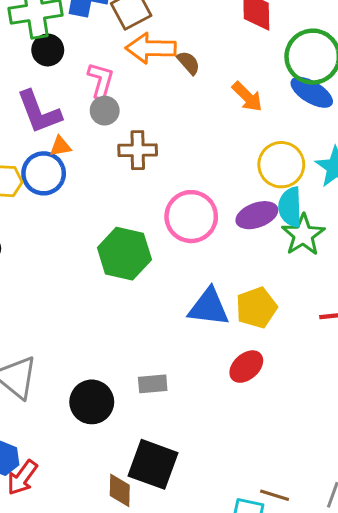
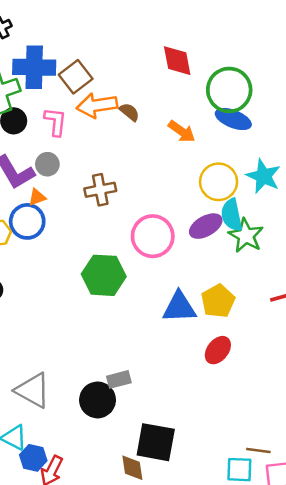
pink L-shape: (101, 81) -> (55, 122), moved
gray circle: (105, 111) -> (47, 164), moved
gray rectangle: (153, 384) -> (119, 379), moved

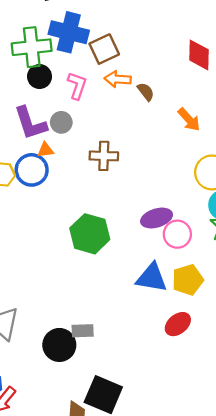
orange arrow: (97, 105) -> (118, 79), size x0.7
purple ellipse: (206, 226) -> (157, 218), moved
pink circle: (153, 236) -> (177, 234), moved, size x0.7

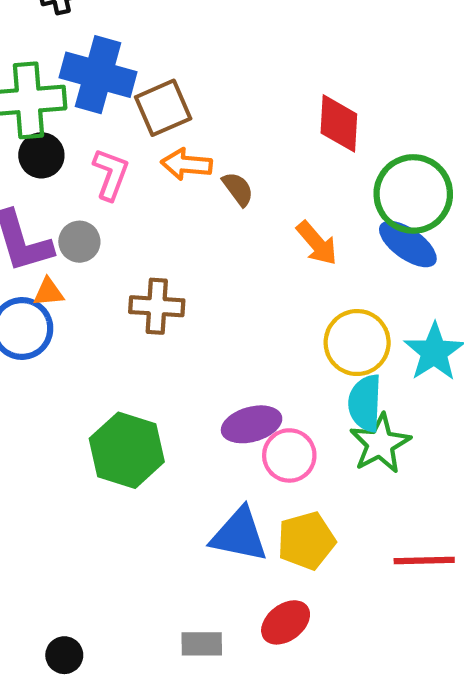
gray rectangle: (83, 331) -> (202, 644), moved
black circle: (59, 345) -> (64, 655), size x0.6

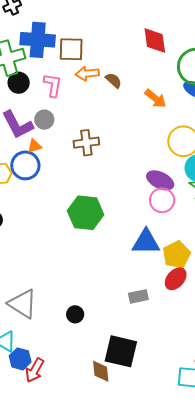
brown square: (163, 108) -> (71, 49), turned 36
purple ellipse: (252, 424) -> (160, 180), moved, turned 52
yellow pentagon: (306, 541) -> (177, 255), moved

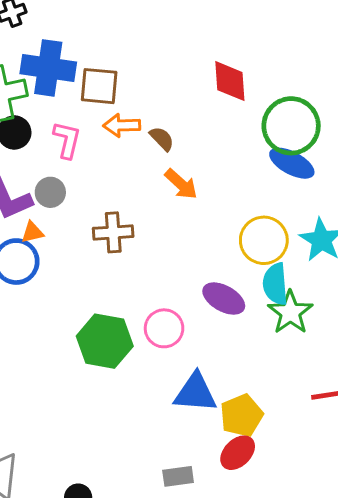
orange arrow: (155, 98) -> (181, 184), moved
pink circle: (162, 200) -> (164, 328), moved

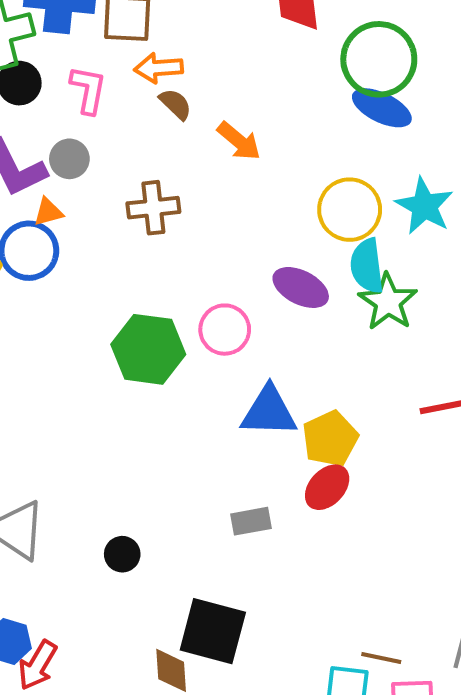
brown semicircle: (162, 139) -> (175, 104), moved

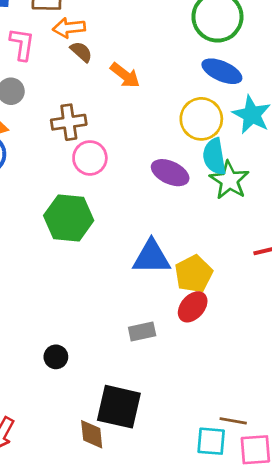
blue ellipse: (382, 108) -> (222, 71), moved
pink circle: (225, 330) -> (90, 158), moved

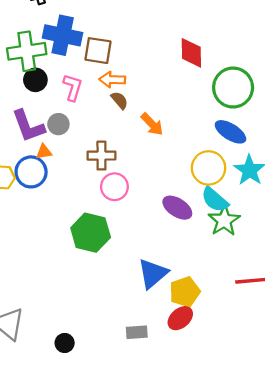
cyan semicircle: (214, 156) -> (215, 200), turned -48
blue triangle: (152, 257) -> (153, 274), turned -48

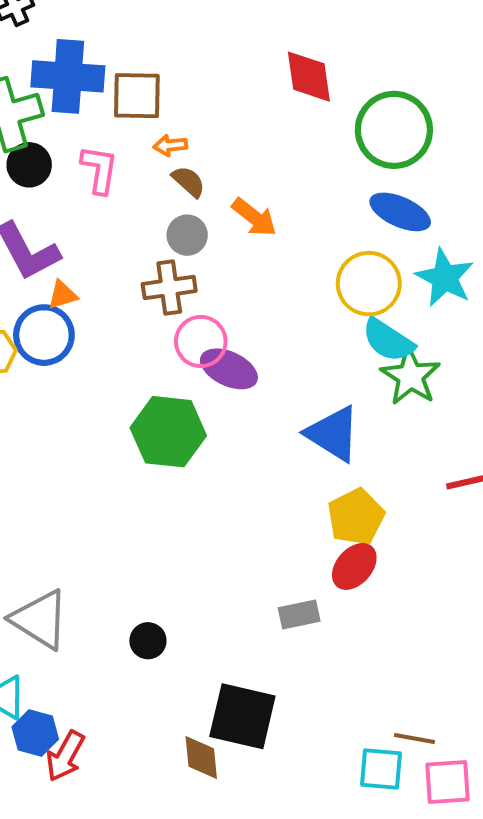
orange arrow: (112, 80) -> (170, 145), size x0.7
gray circle: (58, 124) -> (187, 235), moved
purple ellipse: (177, 208) -> (229, 369), moved
blue triangle: (153, 274) -> (333, 434), moved, turned -40
gray rectangle: (137, 332) -> (299, 615), moved

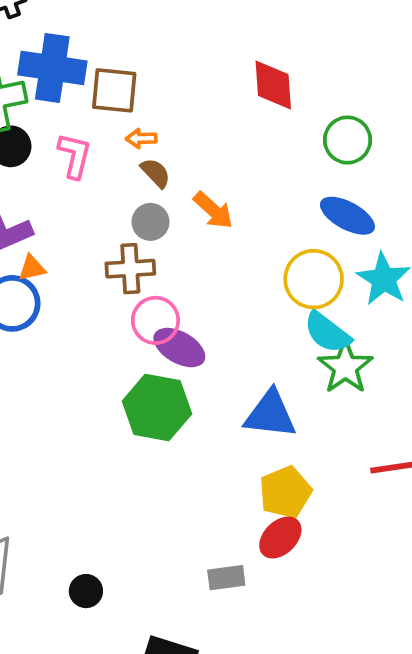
green circle: (394, 130) -> (348, 140), size x0.7
green hexagon: (168, 432) -> (157, 407), moved
blue triangle: (333, 434) -> (270, 414), turned -30

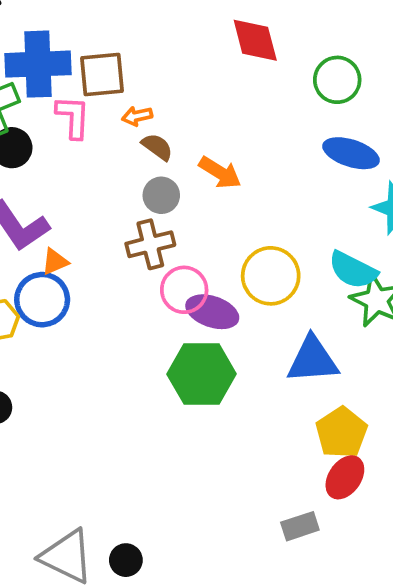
pink L-shape: (75, 156) -> (73, 117), moved
yellow circle: (314, 279) -> (271, 276), moved
black circle: (86, 591) -> (126, 560), moved

